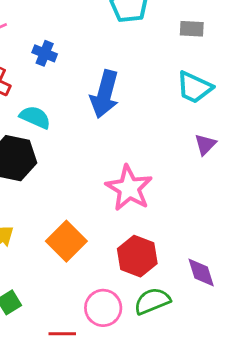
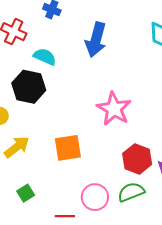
orange square: (66, 241) -> (68, 148), turned 36
red hexagon: (137, 256) -> (137, 159), moved

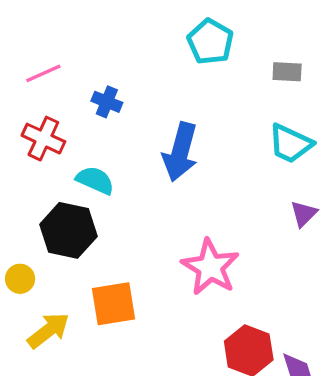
orange square: (68, 148) -> (114, 304), moved

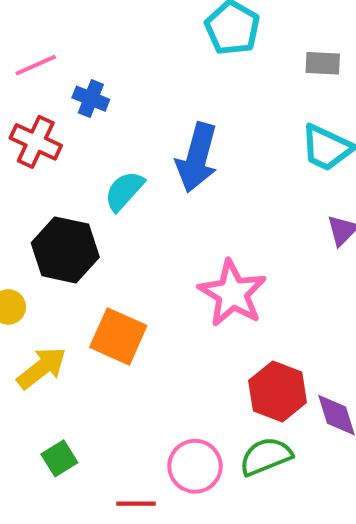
blue cross: (107, 102) -> (91, 99), moved
cyan semicircle: (95, 180) -> (124, 191), moved, turned -72
orange square: (114, 304) -> (118, 336), turned 33

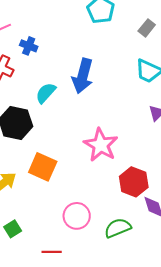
gray rectangle: (323, 63) -> (147, 28), turned -54
red hexagon: (278, 392) -> (134, 182), moved
pink circle: (195, 466) -> (77, 216), moved

